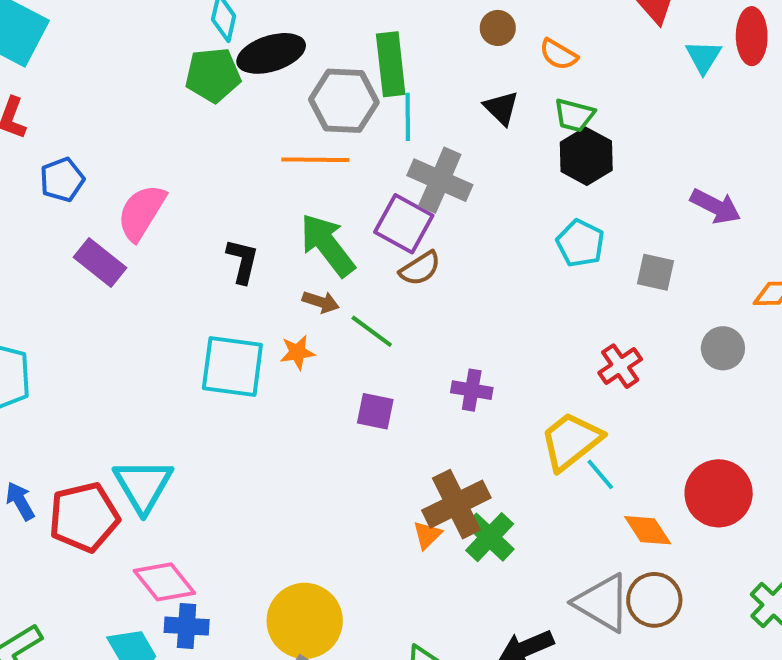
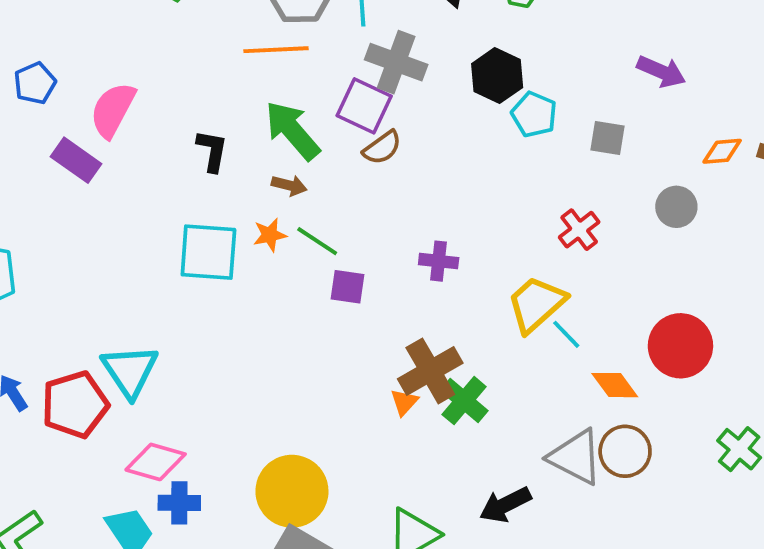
black hexagon: (586, 156) -> (497, 76), moved
green line: (372, 331) -> (317, 241), moved
pink diamond: (164, 582) -> (156, 462), turned -32

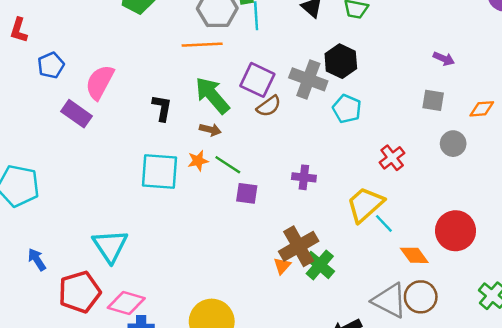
gray cross: (396, 62) -> (308, 79), moved
purple arrow: (661, 71) -> (444, 59), size x0.7
cyan pentagon: (534, 114) -> (347, 109), moved
gray square: (608, 138) -> (433, 100), moved
red pentagon: (75, 405) -> (80, 292), moved

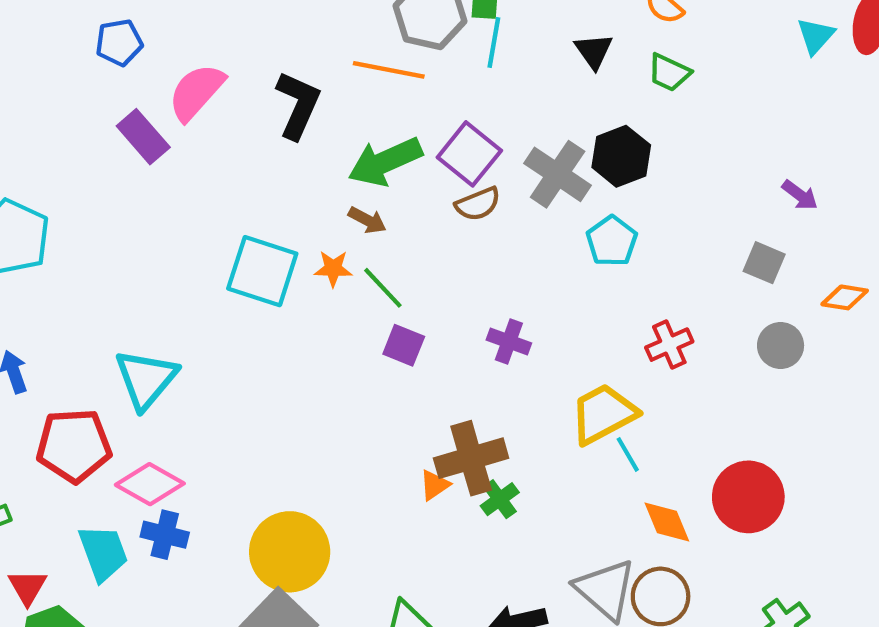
green arrow: (212, 95) -> (385, 162), turned -87
black L-shape: (162, 108) -> (298, 105), moved, size x1.4
green cross: (320, 265) -> (500, 499), size x0.7

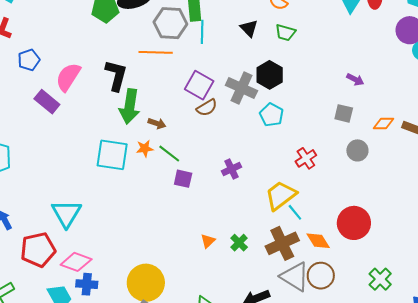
green arrow: (385, 162) -> (130, 106), moved, turned -48
purple cross: (509, 341) -> (232, 169), turned -36
brown cross: (471, 458) -> (282, 243), moved

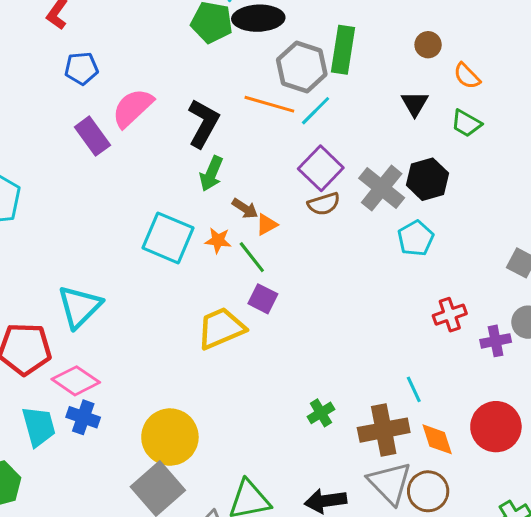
cyan line: (202, 32) -> (316, 111), moved, turned 30
green arrow: (130, 106) -> (211, 174), size x0.7
purple cross: (232, 169) -> (496, 341), moved
yellow trapezoid: (281, 195) -> (221, 328), moved
orange triangle: (208, 241) -> (267, 225), moved

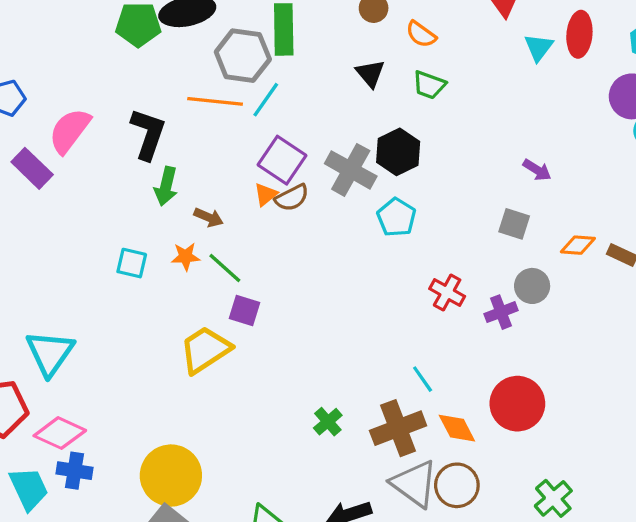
orange triangle: (267, 225) -> (266, 194), moved
cyan square: (168, 238) -> (132, 263), size x0.6
red cross: (450, 315) -> (447, 292), turned -32

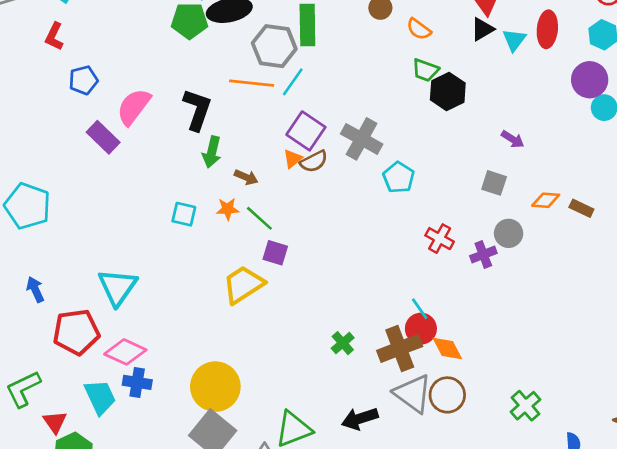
black triangle: (370, 74) -> (482, 29), moved, turned 40
black hexagon: (398, 152) -> (448, 91), moved
red circle: (517, 404) -> (421, 329), moved, size x0.7

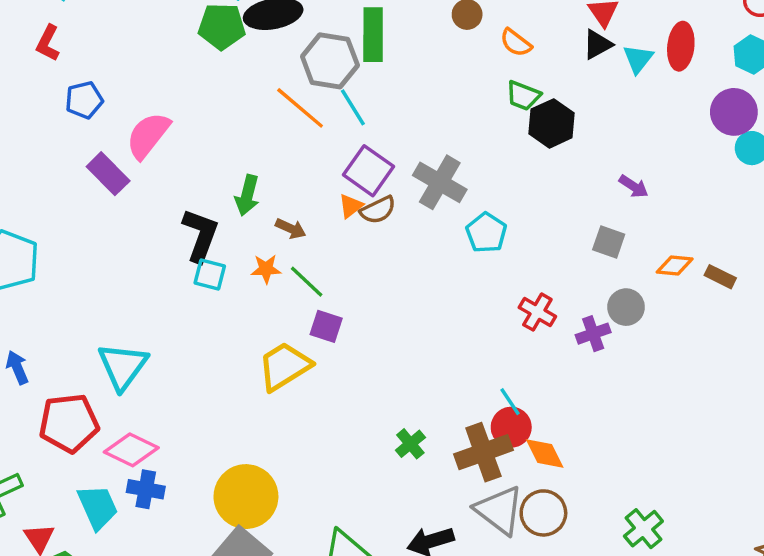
cyan line: (293, 82) -> (353, 107), turned -68
orange line: (252, 83) -> (300, 108), turned 33
black L-shape: (197, 110) -> (200, 235), moved

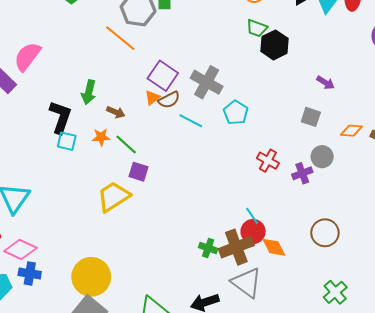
cyan line: (353, 107) -> (191, 121), moved, turned -30
green cross: (410, 444) -> (208, 248), moved, turned -30
brown circle: (543, 513) -> (325, 233), moved

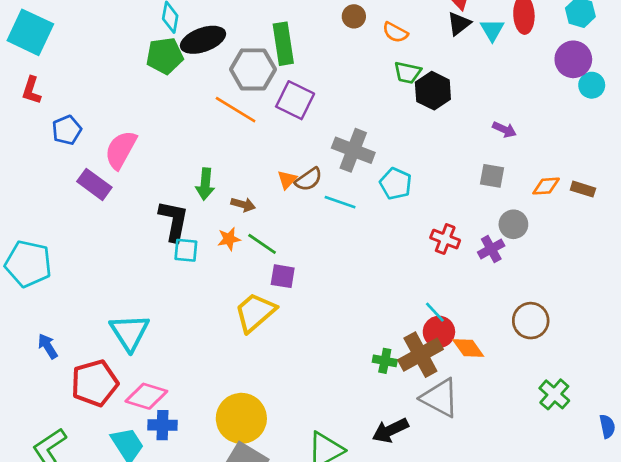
purple square: (163, 76) -> (295, 100), moved

